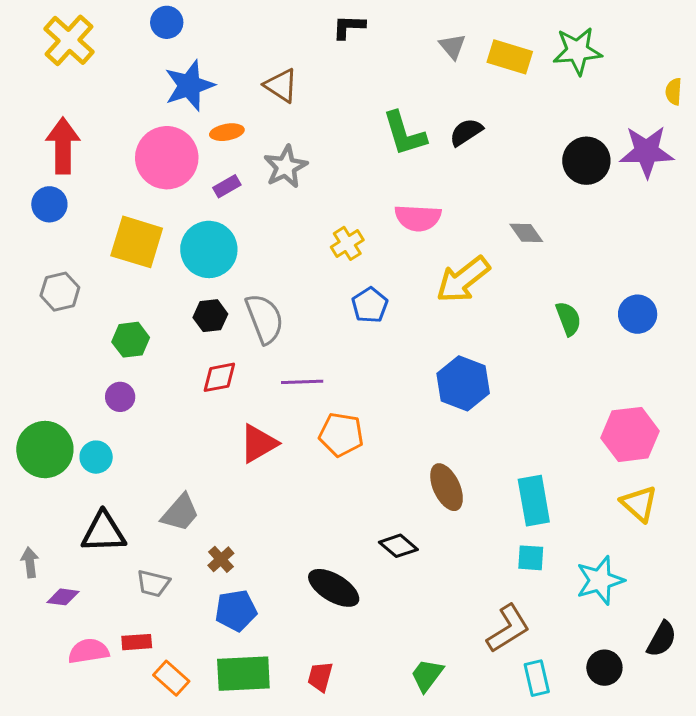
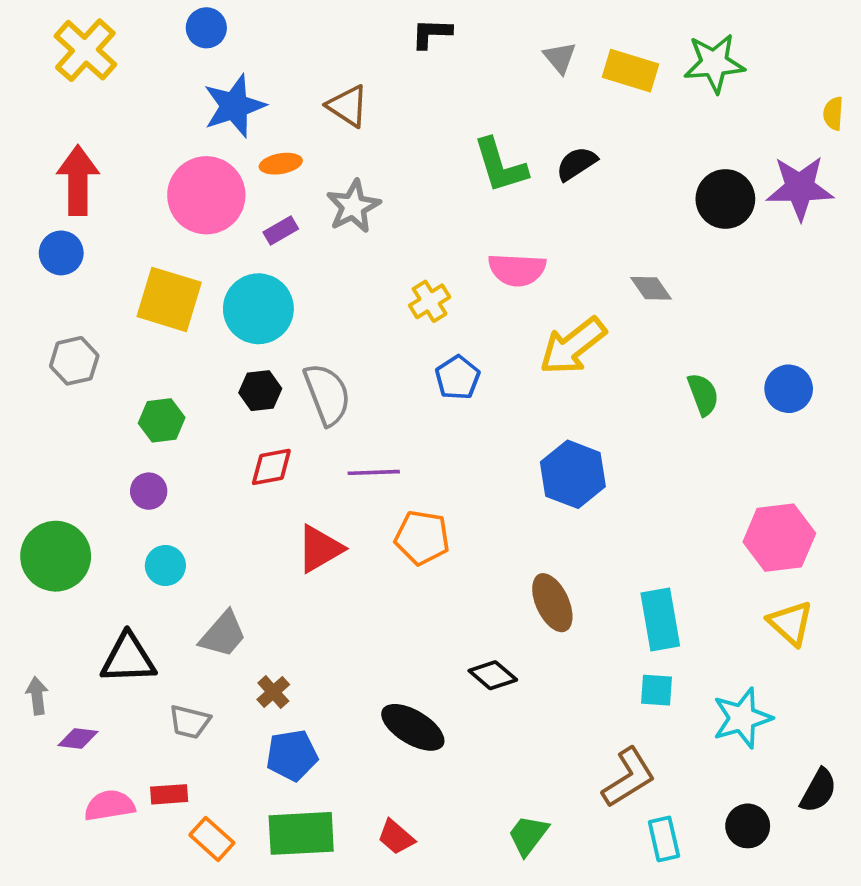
cyan circle: (96, 457) -> (165, 565), moved
red trapezoid: (320, 677) -> (396, 837), turned -64

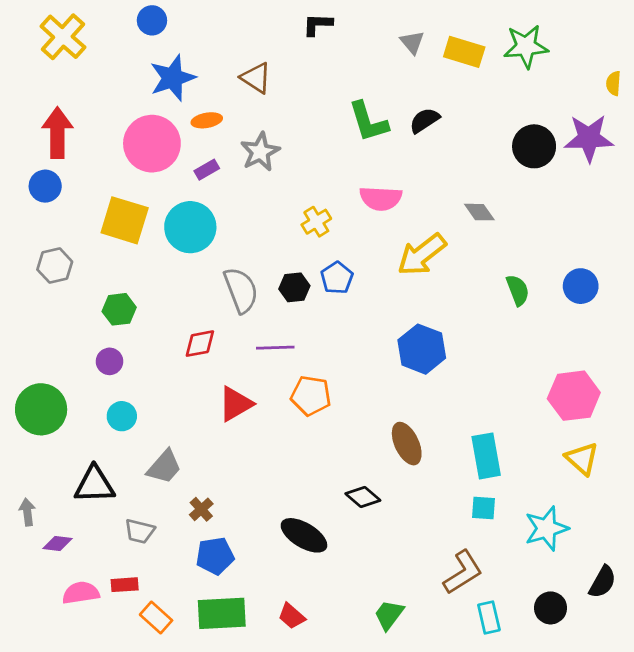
black hexagon: (260, 391) -> (294, 287), moved

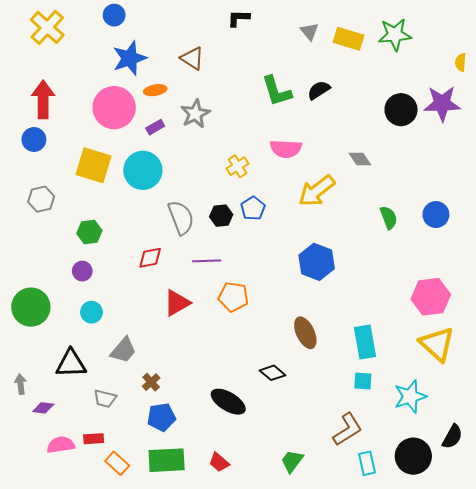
yellow triangle: (582, 459) -> (437, 344), size x1.4
black circle: (551, 608) -> (413, 456), size x1.5

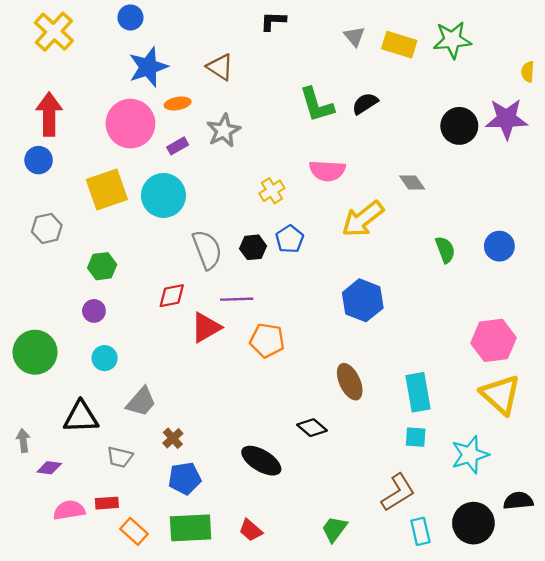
yellow square: (94, 165) -> (107, 190), turned -36
red triangle: (177, 303) -> (206, 327), moved
black semicircle: (452, 437) -> (518, 501), turned -125

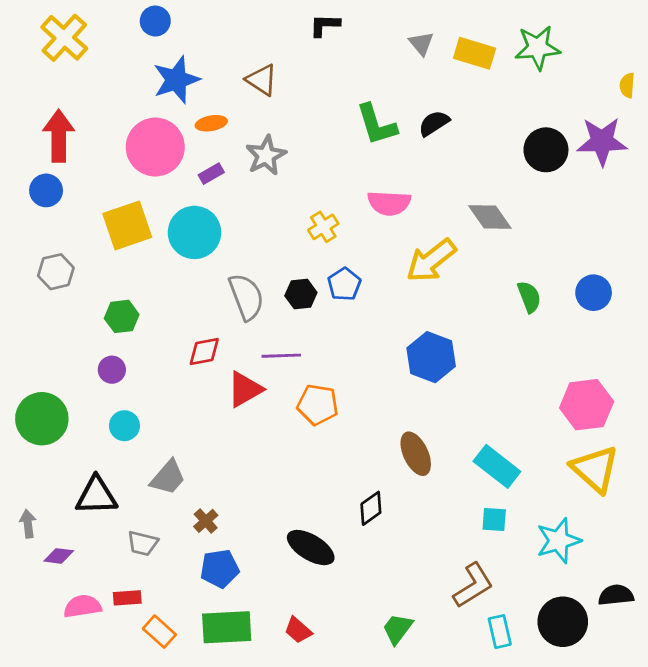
gray diamond: (412, 182) -> (490, 217), size x1.4
cyan rectangle: (418, 392) -> (497, 466), turned -42
black diamond: (312, 428) -> (371, 508), turned -76

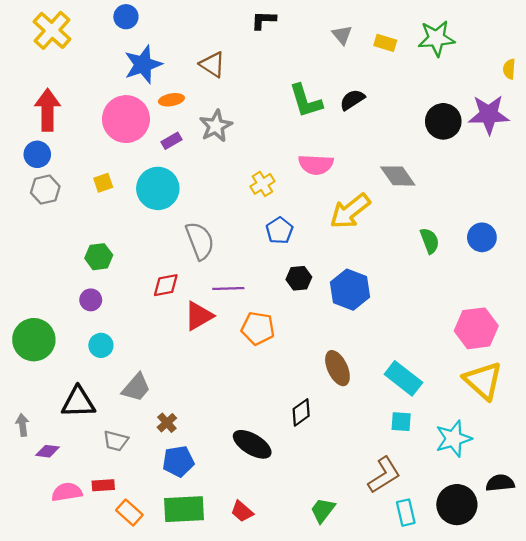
yellow rectangle: (475, 53) -> (385, 43), size x0.7
yellow square: (127, 225) -> (103, 183), size x0.5
gray hexagon: (56, 272) -> (45, 190), moved
black hexagon: (301, 294) -> (299, 278), moved

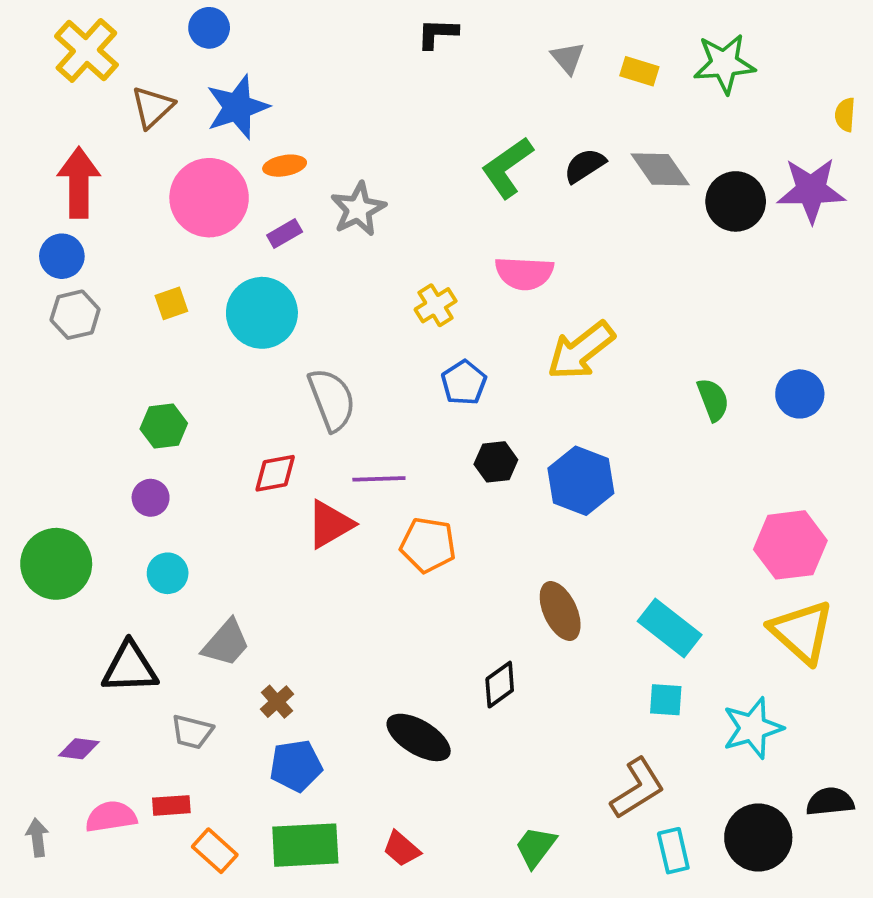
brown triangle: (212, 64) -> (152, 107), moved, turned 44
green L-shape: (306, 101) -> (507, 167), turned 72
gray diamond: (398, 176) -> (660, 169), moved
gray arrow: (22, 425) -> (37, 837), moved

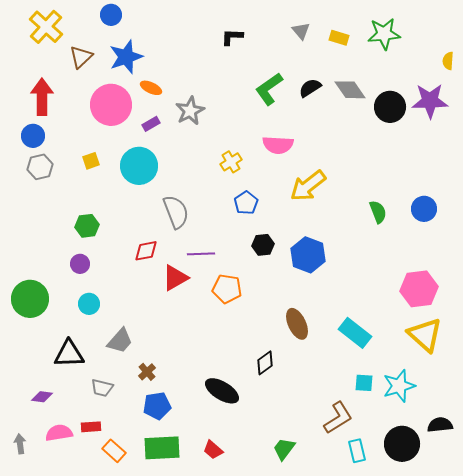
black L-shape: (437, 33) -> (232, 37), moved
orange ellipse: (285, 166) -> (151, 88), turned 35
cyan square: (666, 700) -> (364, 383), moved

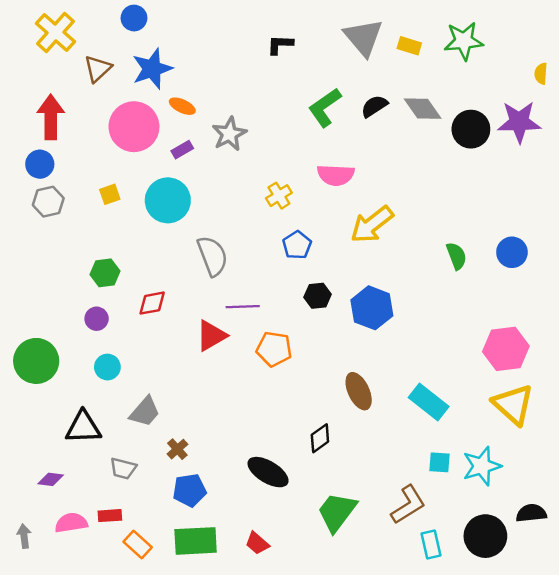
gray triangle: (301, 31) -> (363, 37), size x1.8
red diamond: (146, 251) -> (152, 303), moved
green trapezoid: (284, 449) -> (337, 512), moved, size x1.5

